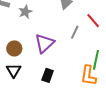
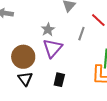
gray star: (25, 12) -> (48, 29), moved
brown circle: (14, 48) -> (23, 57), size x1.5

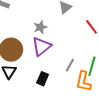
gray line: (81, 34) -> (70, 65), moved

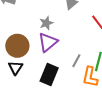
black rectangle: (43, 79) -> (49, 74), size x1.5

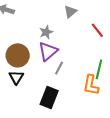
gray line: (76, 61) -> (59, 68), moved
black rectangle: (49, 74) -> (49, 97), moved

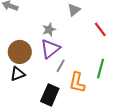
black triangle: (16, 77) -> (18, 74), turned 35
orange L-shape: (91, 85) -> (77, 82), moved

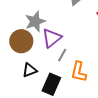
gray star: (49, 30) -> (35, 21), moved, size x1.5
black triangle: (18, 74) -> (30, 70), moved

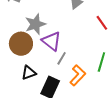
purple triangle: (52, 38) -> (51, 41), turned -45
orange L-shape: (79, 72) -> (78, 75), turned -150

